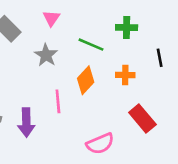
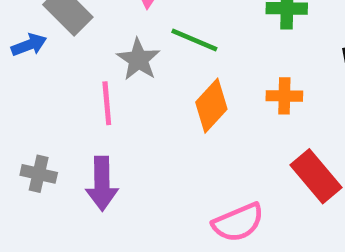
green line: (91, 45) -> (194, 40), moved
pink line: (58, 101) -> (107, 103), moved

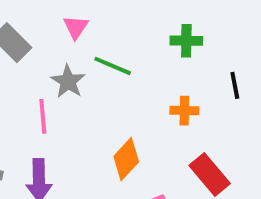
orange diamond: (211, 106) -> (126, 159), moved

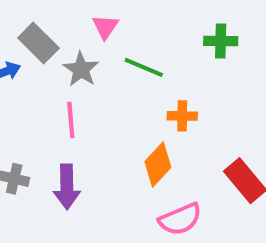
gray star: (68, 81) -> (81, 69), moved
orange cross: (184, 111) -> (182, 116), moved

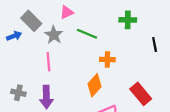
pink triangle: (105, 27) -> (67, 12), turned 32

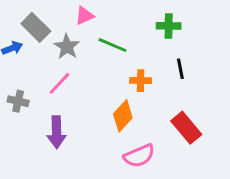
black line: (155, 44) -> (180, 69), moved
pink line: (48, 62) -> (59, 83), turned 48
gray cross: (18, 93) -> (18, 101), moved

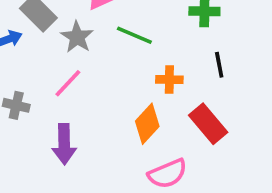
red rectangle: (186, 128) -> (208, 124), moved

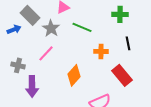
orange diamond: (147, 124) -> (74, 75), moved
purple arrow: (64, 144) -> (32, 86), moved

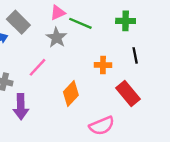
green line: (82, 27) -> (80, 23), moved
gray star: (51, 28) -> (57, 38), moved

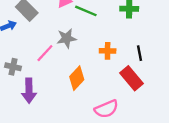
gray star: (57, 38) -> (67, 38), moved, turned 30
black line: (135, 55) -> (139, 53), moved

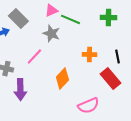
gray star: (67, 38) -> (51, 33), moved, turned 30

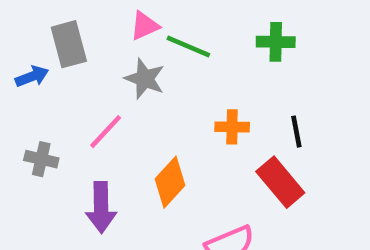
gray rectangle: (18, 18) -> (69, 44), turned 30
purple arrow: (20, 90) -> (101, 207), moved

